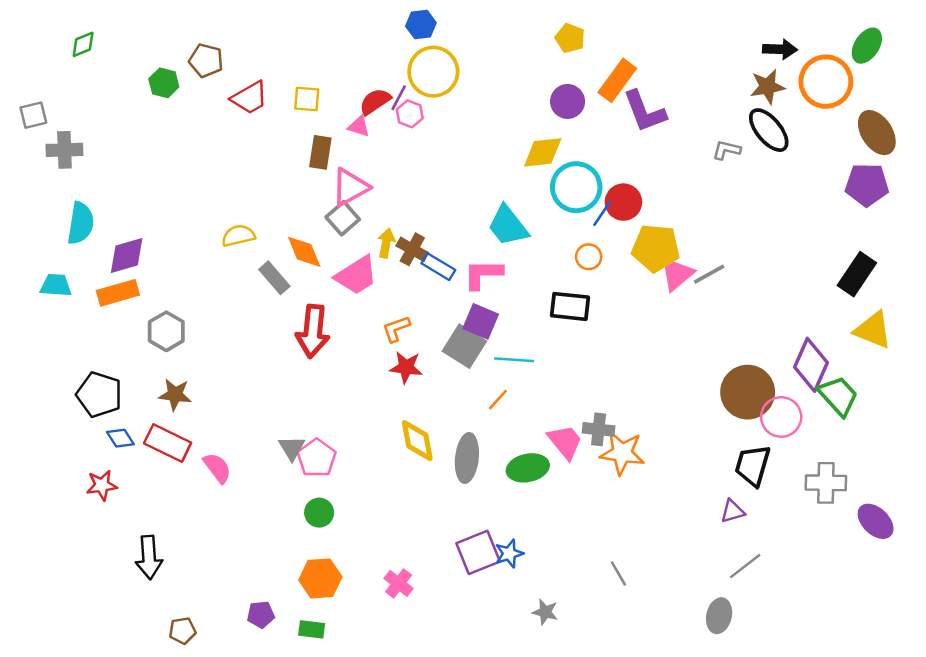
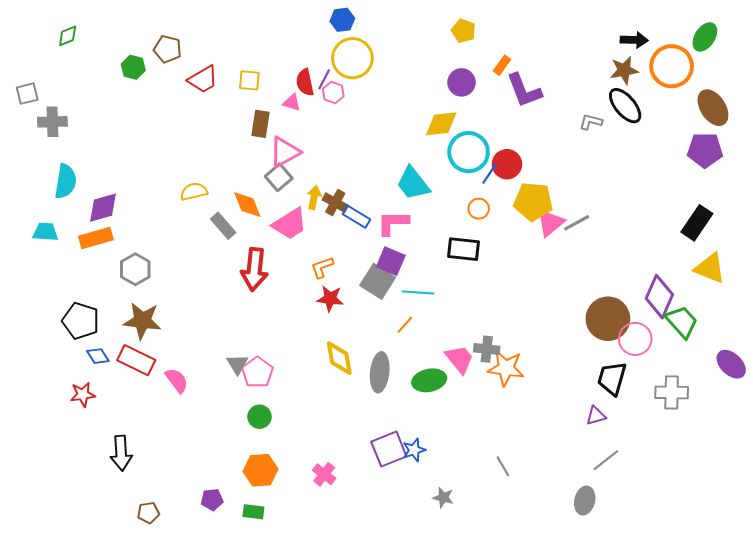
orange rectangle: (617, 80) -> (502, 65), size x0.6
red semicircle: (375, 101) -> (305, 82), turned -68
brown star: (175, 395) -> (142, 321), size x1.4
purple ellipse: (876, 521) -> (731, 364), moved

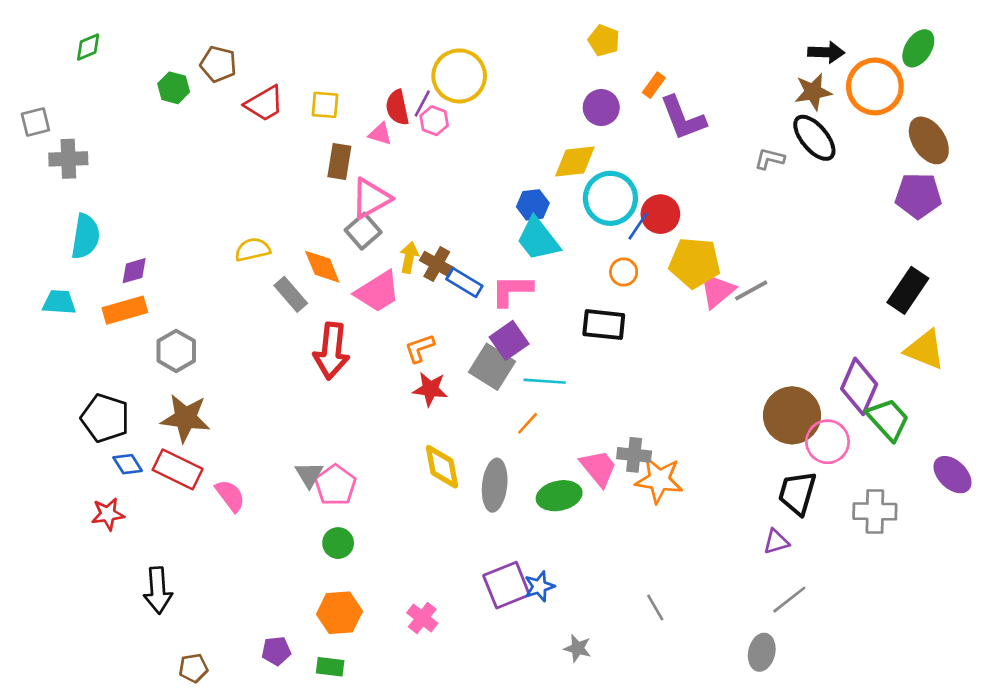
blue hexagon: (342, 20) -> (533, 205), moved
purple diamond: (103, 208) -> (134, 271), size x0.7
purple square: (391, 261) -> (509, 340), turned 32

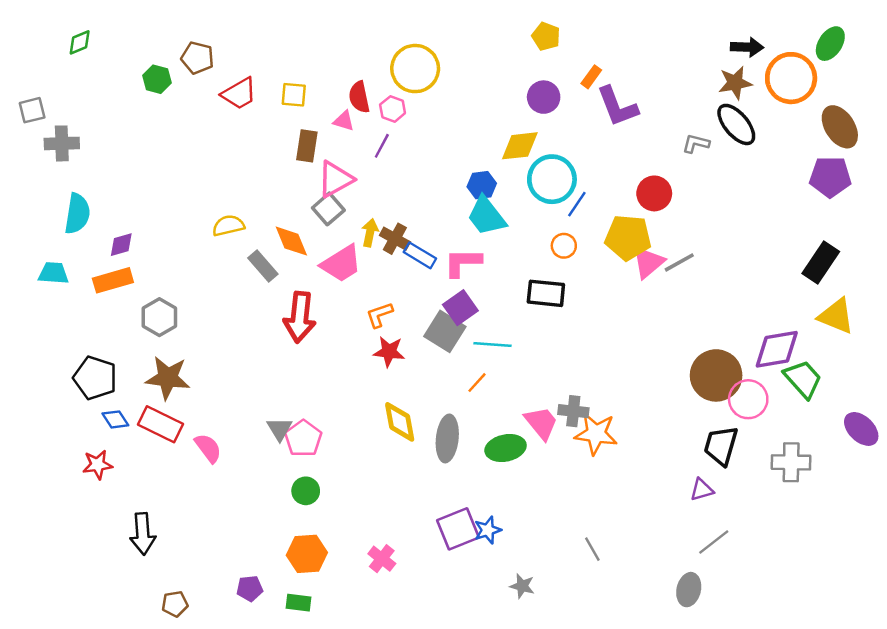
purple line: (422, 104) -> (382, 146), moved
red circle: (660, 214) -> (654, 193), moved
purple diamond: (859, 386) -> (777, 349), turned 57

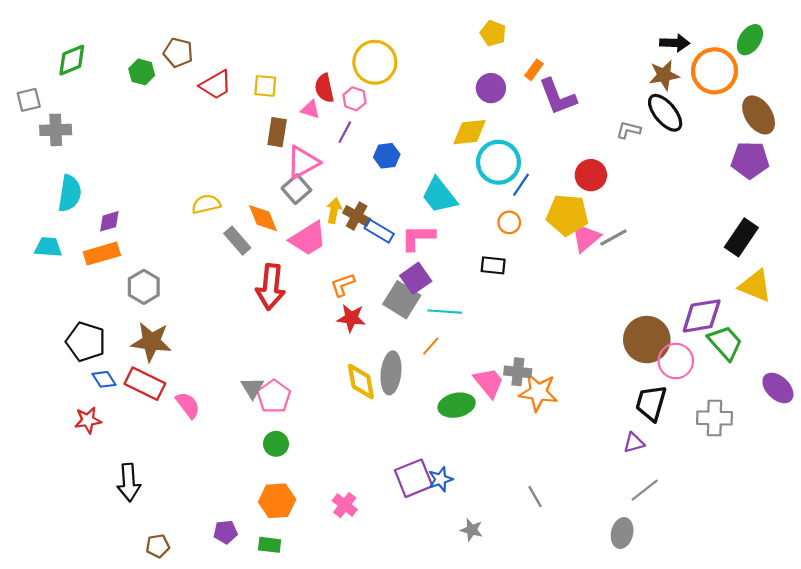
green diamond: (80, 42) -> (72, 60), moved, size x1.4
blue hexagon: (482, 185) -> (387, 156), moved
black rectangle: (546, 293) -> (493, 265), size x0.7
gray ellipse: (447, 438) -> (391, 373), moved

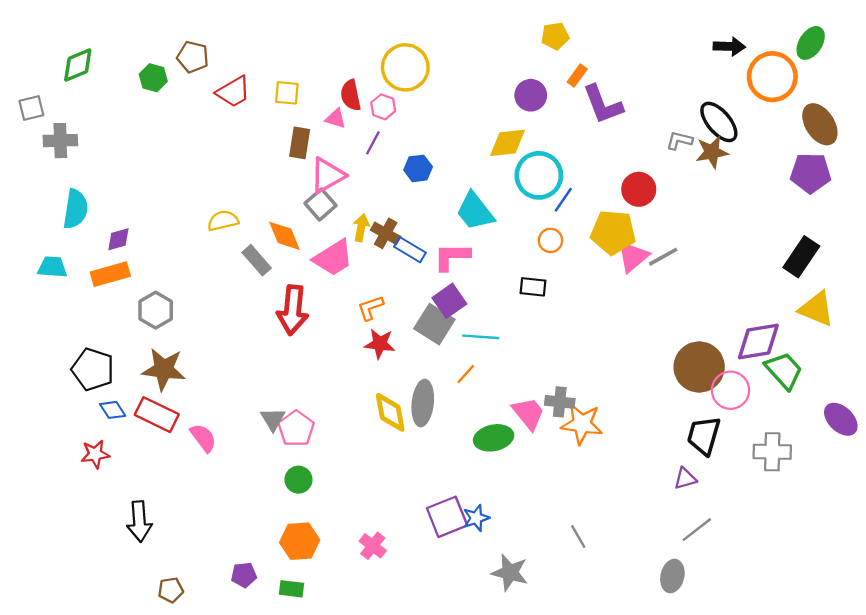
yellow pentagon: (493, 33) -> (555, 36), moved, turned -30
brown star: (664, 75) -> (712, 152), moved
gray star: (472, 530) -> (510, 573), size x1.5

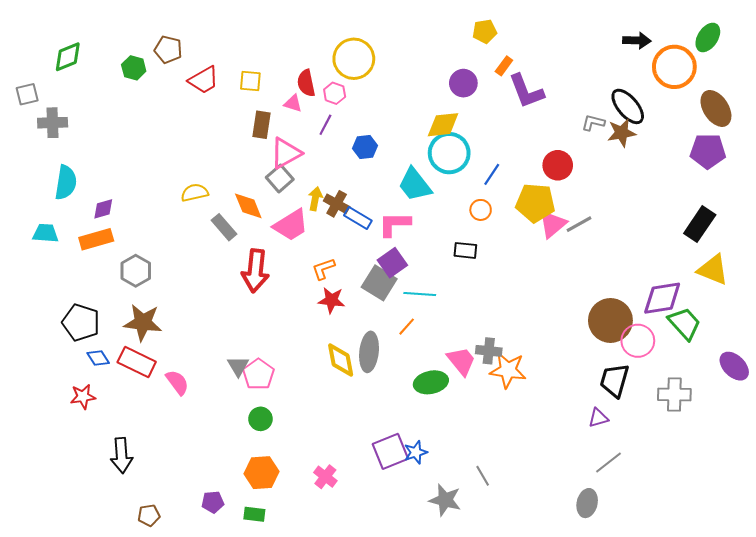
cyan circle: (539, 175) -> (449, 153), moved
gray line: (578, 537) -> (483, 476), moved

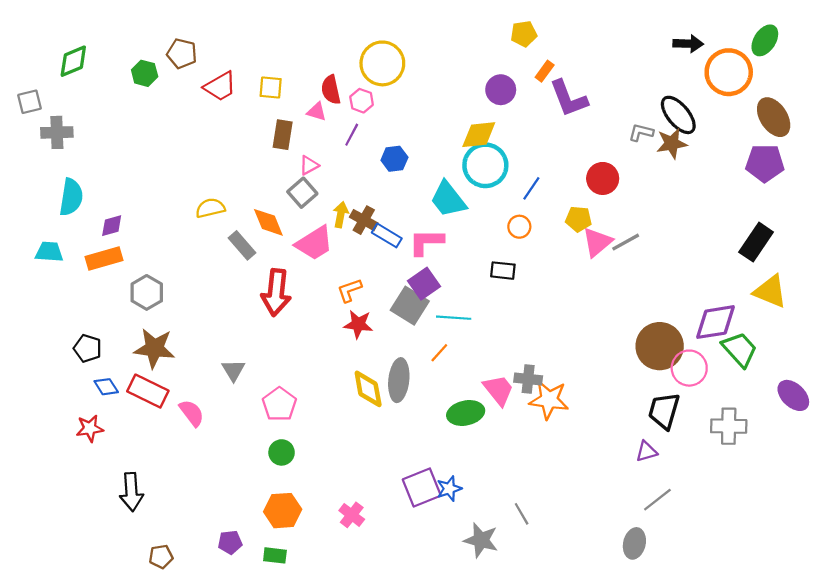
pink triangle: (286, 153) -> (309, 165), size x0.6
yellow pentagon: (535, 203) -> (579, 219), size x0.6
black pentagon: (81, 322) -> (88, 348), size x0.7
gray triangle: (238, 366) -> (233, 370), moved

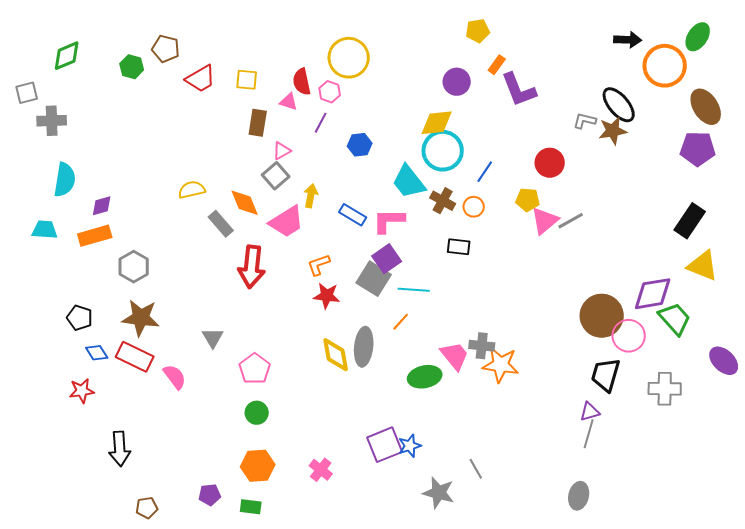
brown cross: (364, 220) -> (443, 201), moved
gray line: (657, 500) -> (589, 434), moved, turned -36

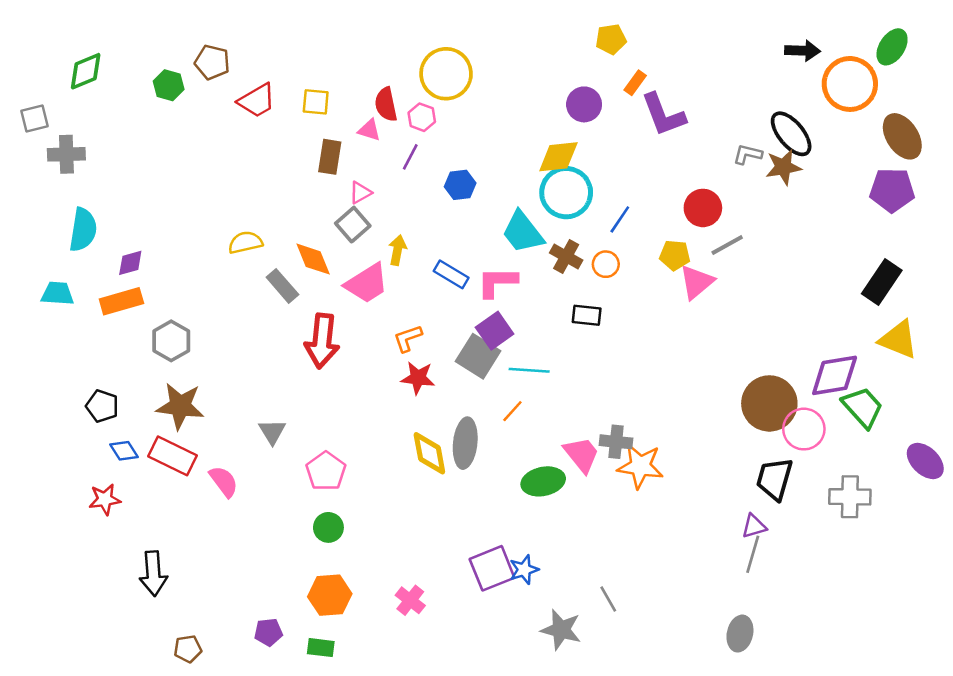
gray line: (571, 221) -> (727, 245), moved

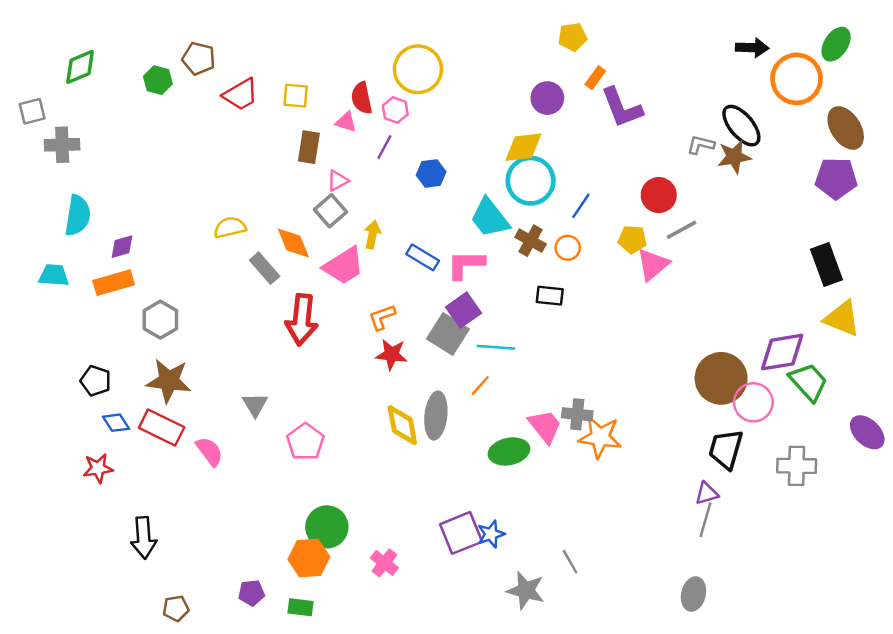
black rectangle: (882, 282) -> (826, 265), turned -54
green circle: (328, 527) -> (327, 527), moved, size x1.5

